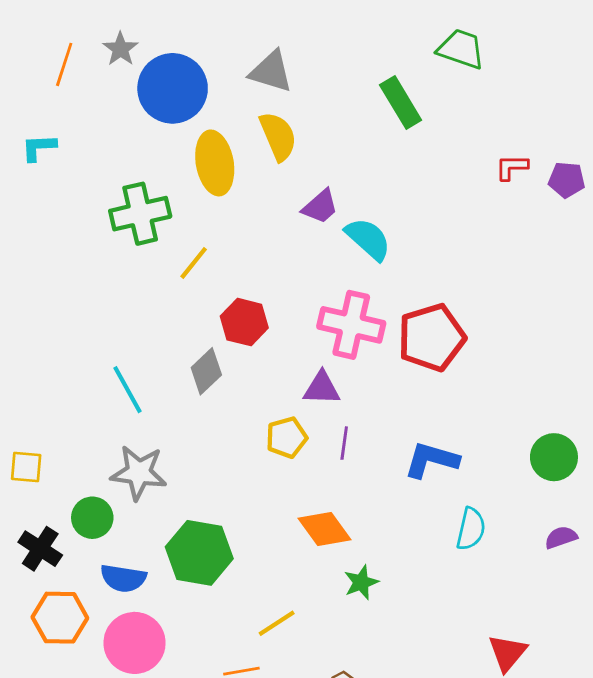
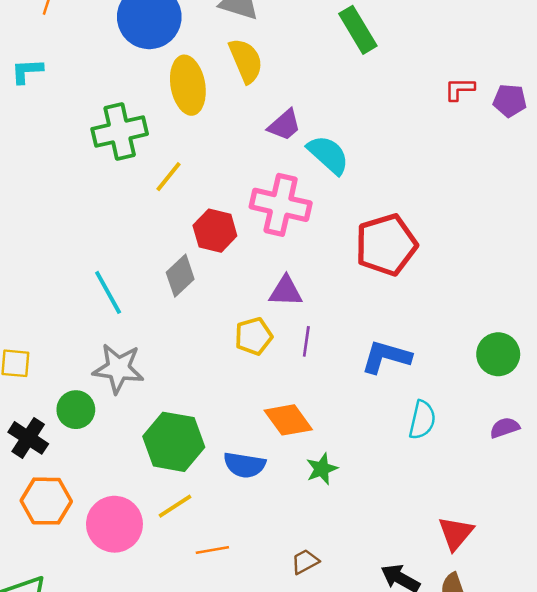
pink cross: (351, 325) -> (281, 205), moved
blue semicircle: (123, 578) -> (245, 465), moved
yellow line: (277, 623) -> (175, 506), moved

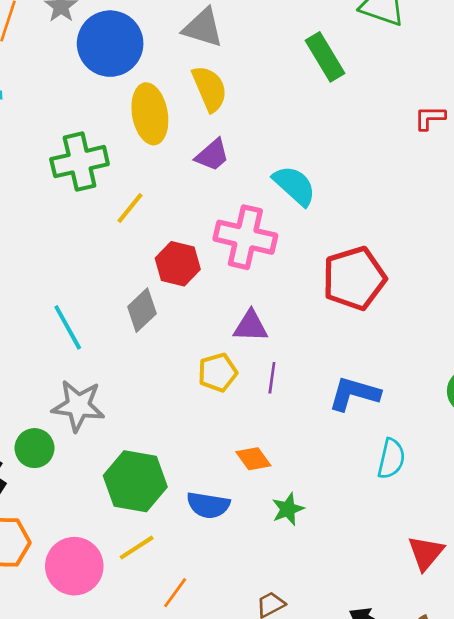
purple trapezoid: (284, 125) -> (212, 155), moved
orange diamond: (288, 420) -> (253, 459), size x0.7
red triangle: (456, 533) -> (426, 553), moved
orange line: (212, 550) -> (175, 593), turned -44

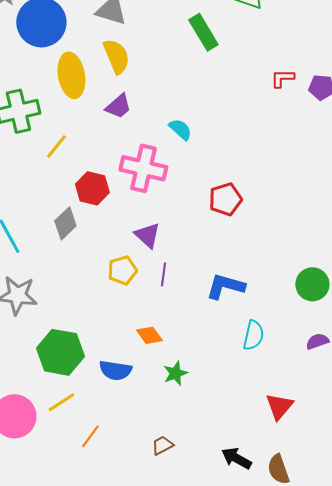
cyan semicircle: (294, 185) -> (180, 129), size x0.7
red pentagon: (354, 278) -> (225, 199), size x0.7
purple triangle: (251, 326) -> (147, 235), turned 40

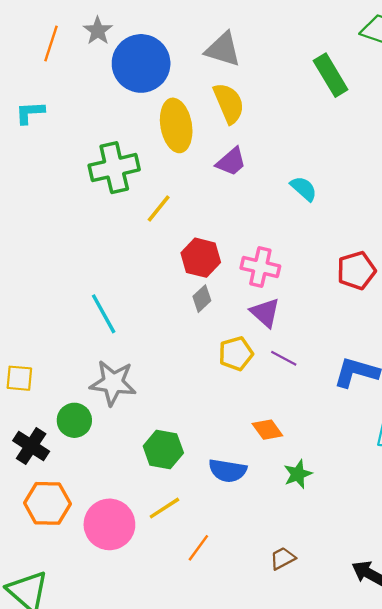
pink cross: (143, 168) -> (260, 267), moved, size x0.7
gray diamond: (65, 223) -> (202, 299), moved, size x0.7
purple line: (163, 274) -> (284, 358), turned -70
green hexagon: (60, 352) -> (163, 450), size x0.7

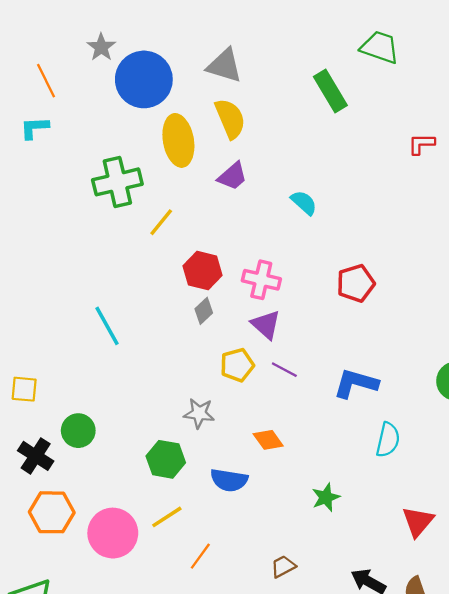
orange line: (51, 44) -> (46, 81), moved, turned -44
gray star: (113, 383) -> (199, 413), moved, size x0.7
green star: (298, 474) -> (326, 497), moved

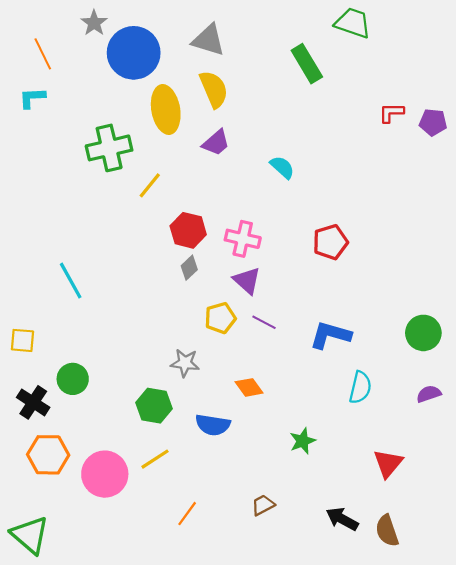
cyan line: (107, 326) -> (71, 281), moved
orange line: (200, 556) -> (187, 514), moved

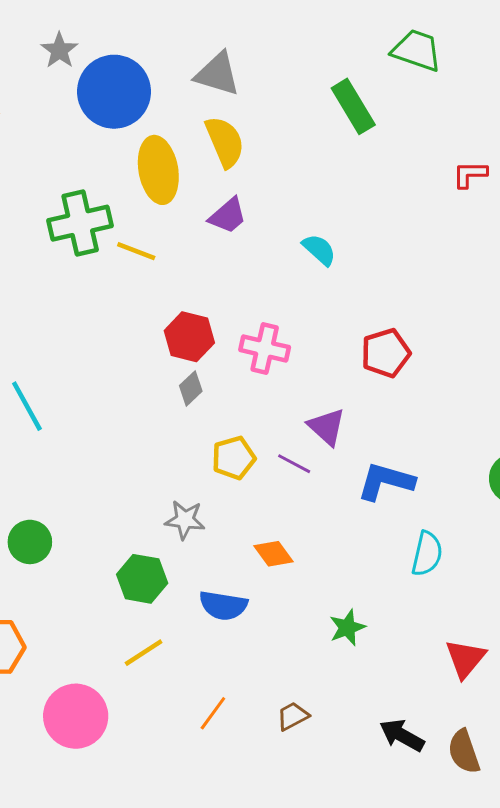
yellow line: (150, 185) -> (136, 251), moved, turned 72
purple triangle: (247, 281) -> (327, 427), moved
pink circle: (105, 474) -> (76, 716), moved
orange line: (187, 514) -> (213, 713), moved

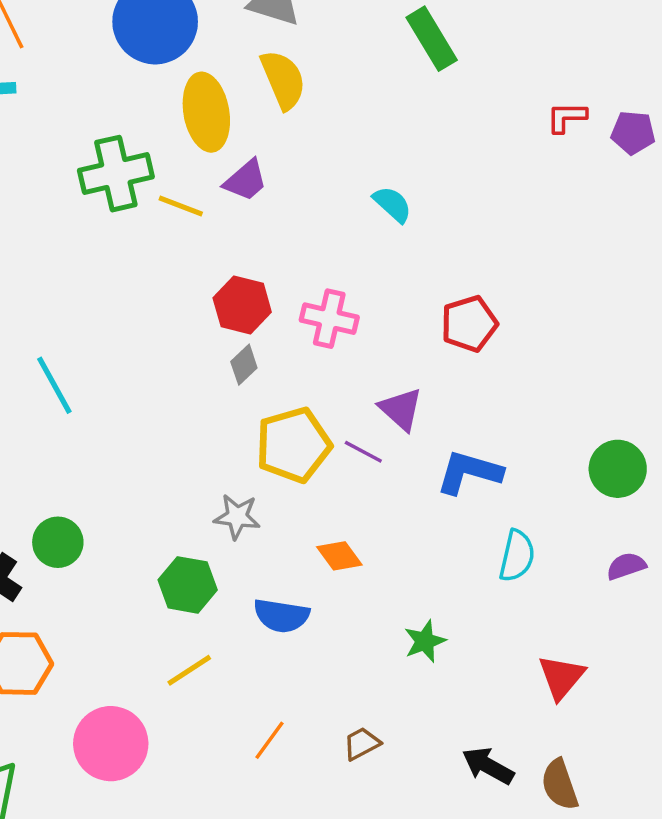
purple trapezoid: (228, 216) -> (246, 180), moved
yellow pentagon: (234, 458) -> (293, 445), size x1.5

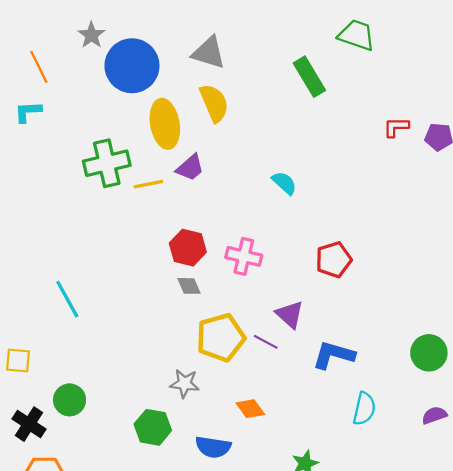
yellow line: (181, 206) -> (148, 184), turned -32
gray diamond: (244, 365) -> (189, 286), turned -70

